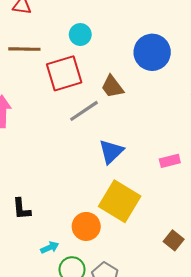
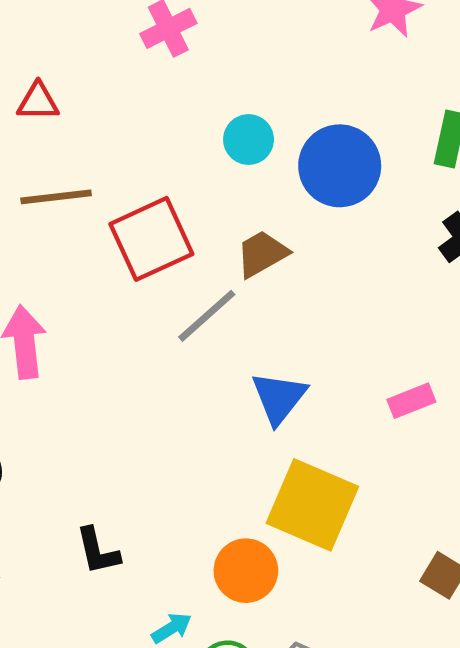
cyan circle: (80, 35) -> (249, 139), moved
brown trapezoid: (112, 87) -> (262, 254), turned 105

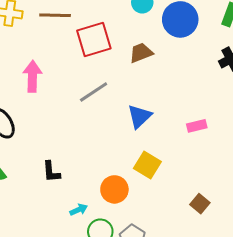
gray line: (207, 316) -> (94, 92), moved
yellow square: (312, 505) -> (147, 165), size x0.7

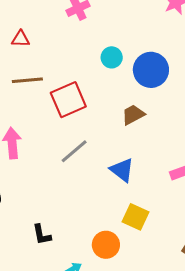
brown trapezoid: (141, 53) -> (133, 115), moved
blue triangle: (139, 116) -> (122, 170), turned -32

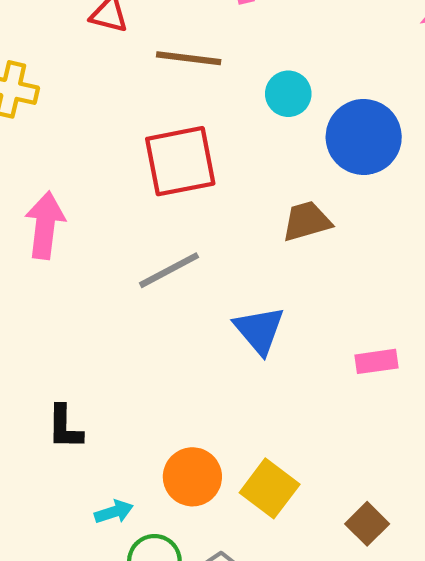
brown line: (27, 80) -> (189, 58), moved
yellow square: (135, 217) -> (270, 488), moved

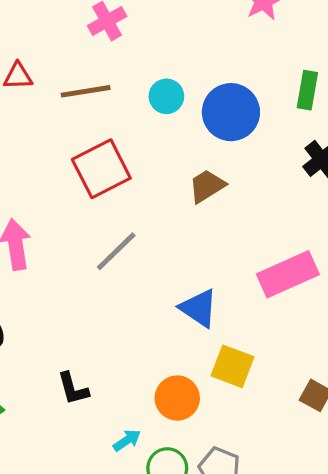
blue triangle: (259, 330) -> (199, 308), moved
pink rectangle: (376, 361) -> (288, 274), size x1.8
yellow square: (270, 488) -> (233, 366), moved

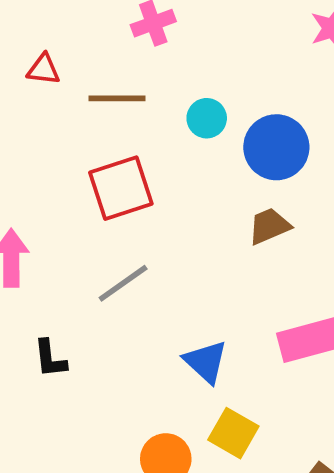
brown trapezoid: (207, 186) -> (269, 226), moved
black L-shape: (73, 389) -> (50, 359), moved

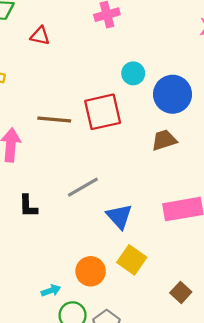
brown line: (117, 98) -> (54, 119), moved
red square: (121, 188) -> (103, 112), moved
gray line: (123, 283) -> (83, 187), moved

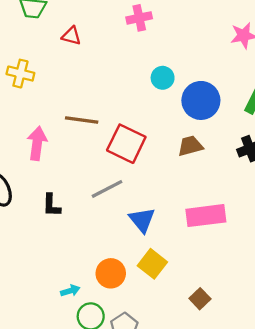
red square: (103, 112) -> (126, 144), moved, turned 36

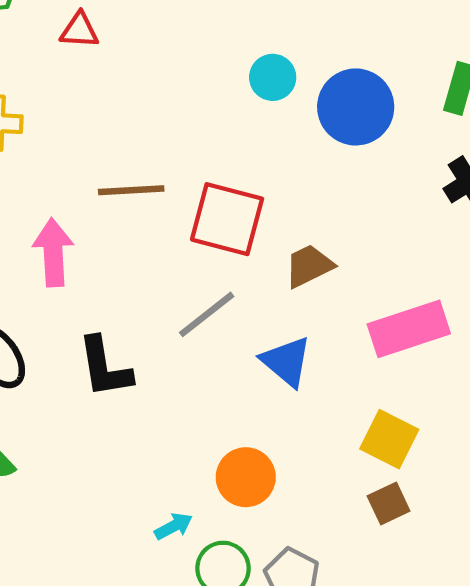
brown trapezoid: (190, 146) -> (309, 266), moved
black L-shape: (51, 205) -> (105, 367), size x1.4
yellow square: (152, 264) -> (389, 439), moved
brown square: (200, 299) -> (389, 503), moved, turned 30

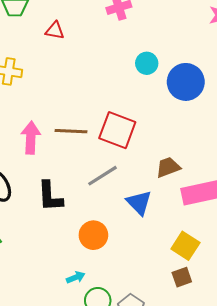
brown line: (131, 190) -> (71, 131), moved
brown trapezoid: (309, 266) -> (168, 167), moved
orange circle: (246, 477) -> (93, 235), moved

